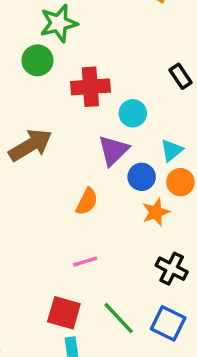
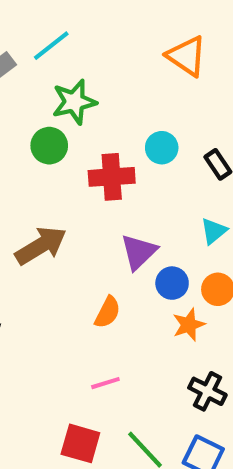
cyan circle: (133, 113) -> (162, 148), moved
cyan triangle: (172, 150) -> (214, 231), moved

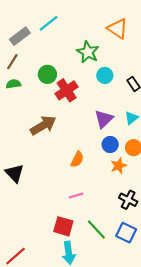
green star: (74, 102) -> (88, 52), moved, turned -30
red cross: (112, 177) -> (67, 90), moved, turned -30
purple triangle: (139, 252) -> (104, 119), moved

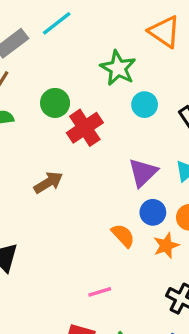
brown arrow: (43, 125) -> (48, 183), size x0.7
orange semicircle: (77, 159) -> (123, 236), moved, turned -70

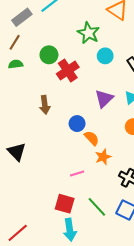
brown arrow: (48, 183) -> (45, 105), turned 114
blue circle: (153, 212) -> (77, 124), moved
orange star: (166, 246) -> (103, 157), moved

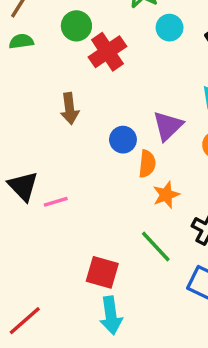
purple triangle: (104, 99) -> (168, 126), moved
orange semicircle: (92, 138) -> (147, 164), turned 49
pink line: (77, 174) -> (56, 202), moved
green line: (97, 207) -> (156, 246), moved

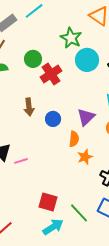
cyan circle: (170, 28) -> (87, 60), size x1.5
blue circle: (123, 140) -> (53, 119), moved
green line: (156, 246) -> (79, 213), moved
cyan arrow: (111, 315) -> (53, 227), turned -115

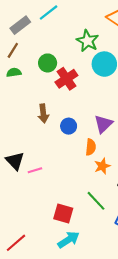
green line: (79, 213) -> (96, 201), moved

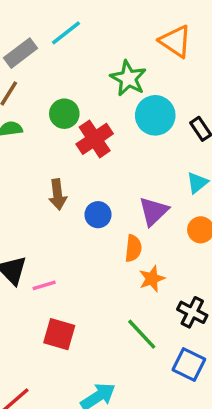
red square: (63, 213) -> (59, 334), moved

